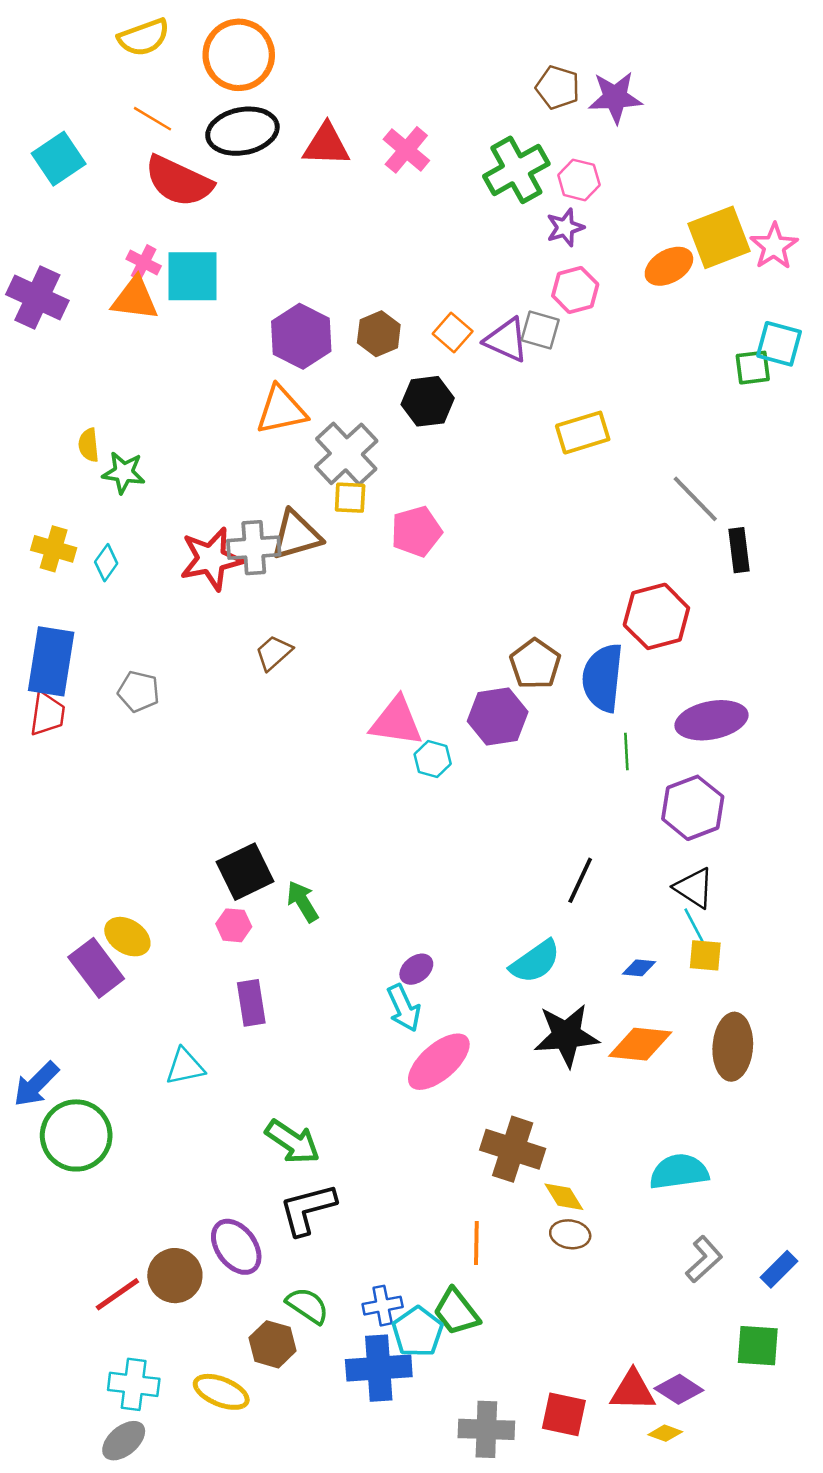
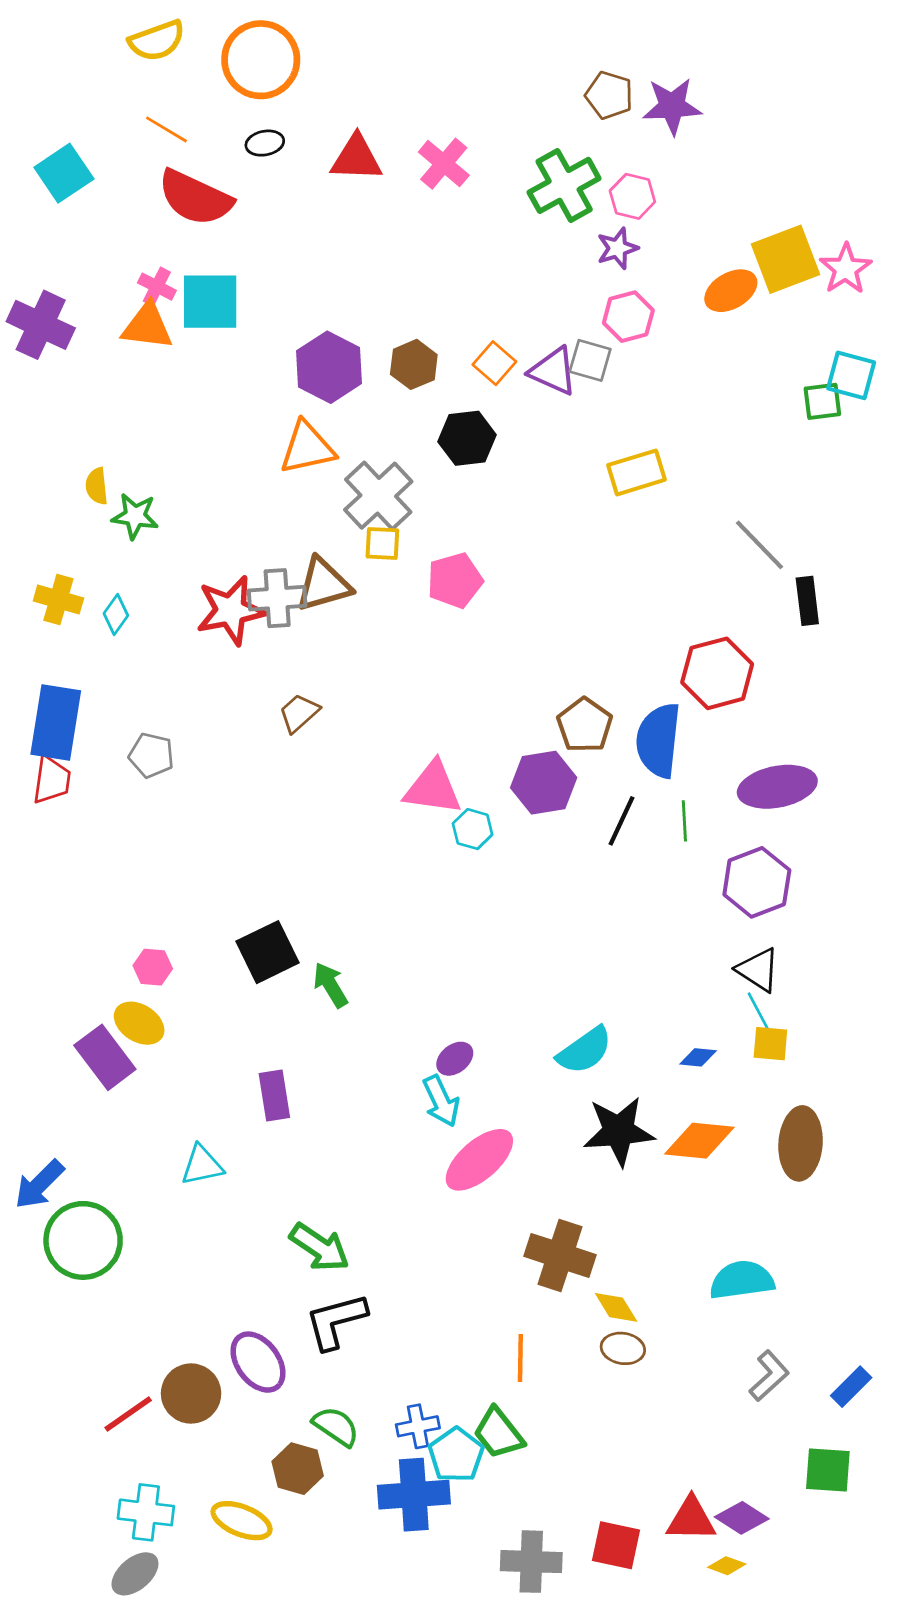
black ellipse: (242, 131) -> (265, 143), size x0.5
black line: (580, 880) -> (622, 821), moved
pink hexagon: (234, 925) -> (153, 967), moved

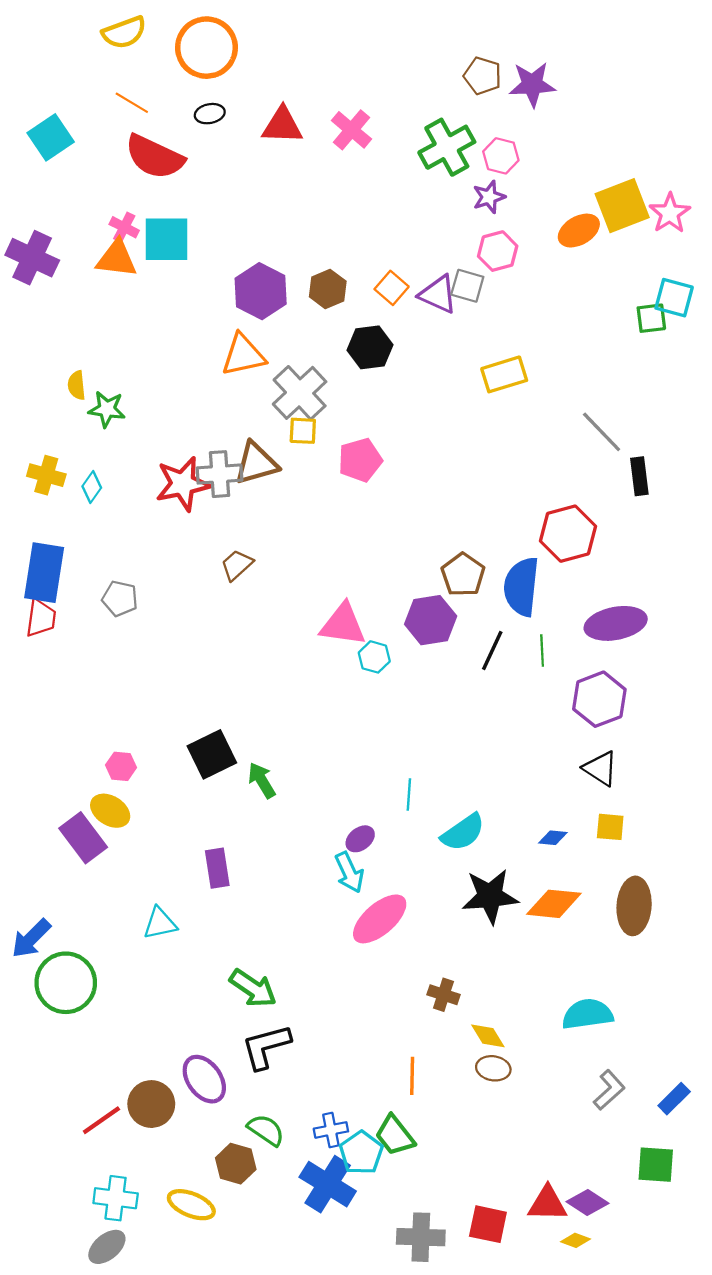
cyan line: (758, 1011) -> (409, 794), moved, turned 32
brown cross: (560, 1255) -> (444, 995), size x0.6
blue cross: (414, 1495) -> (328, 1184), turned 36

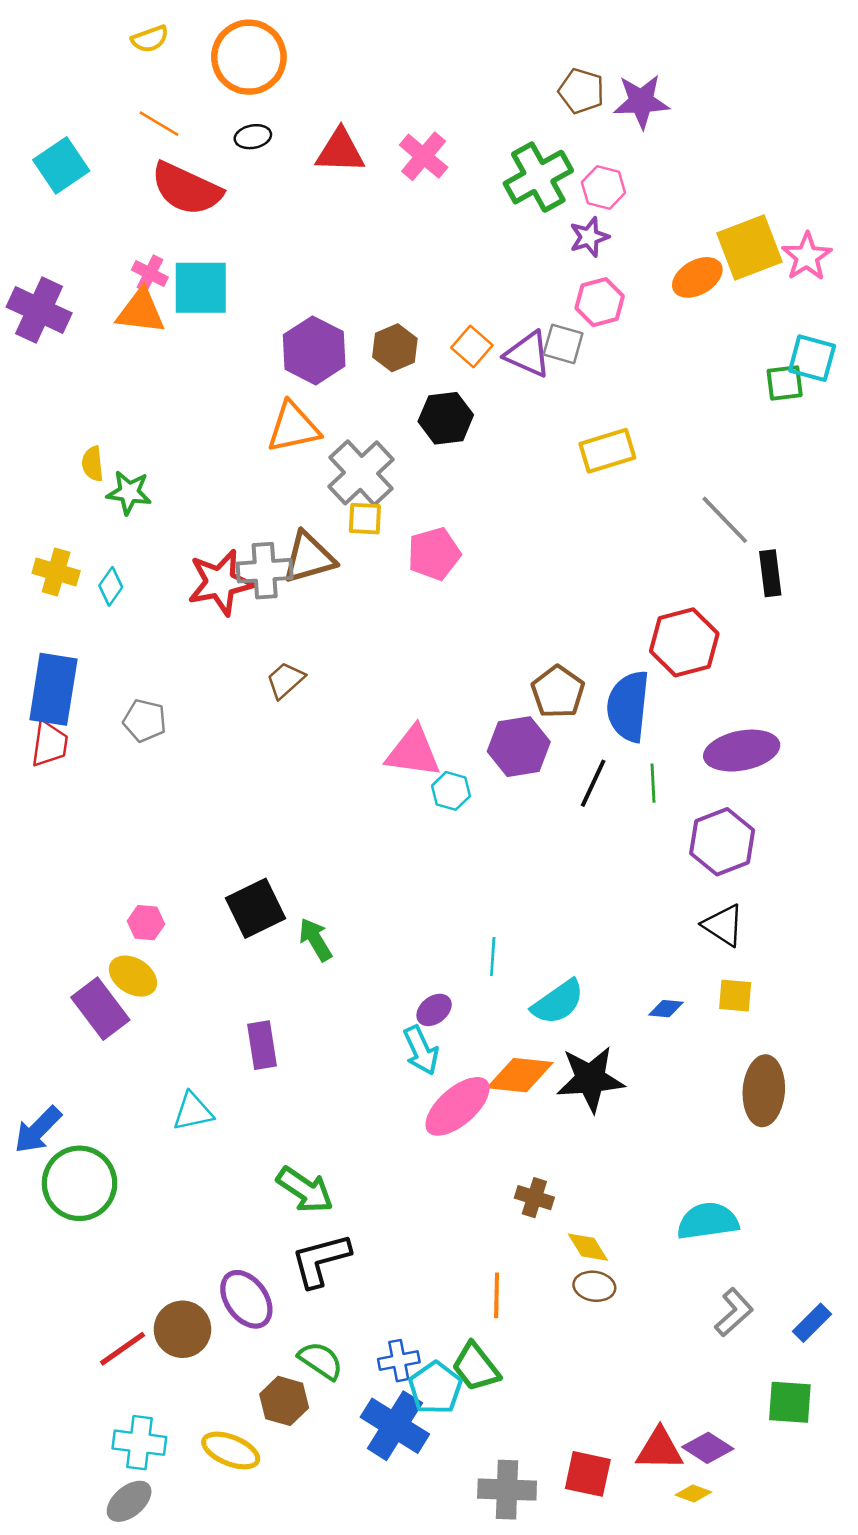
yellow semicircle: (124, 32) -> (150, 39), size x0.7
orange diamond: (554, 904) -> (520, 1075), moved

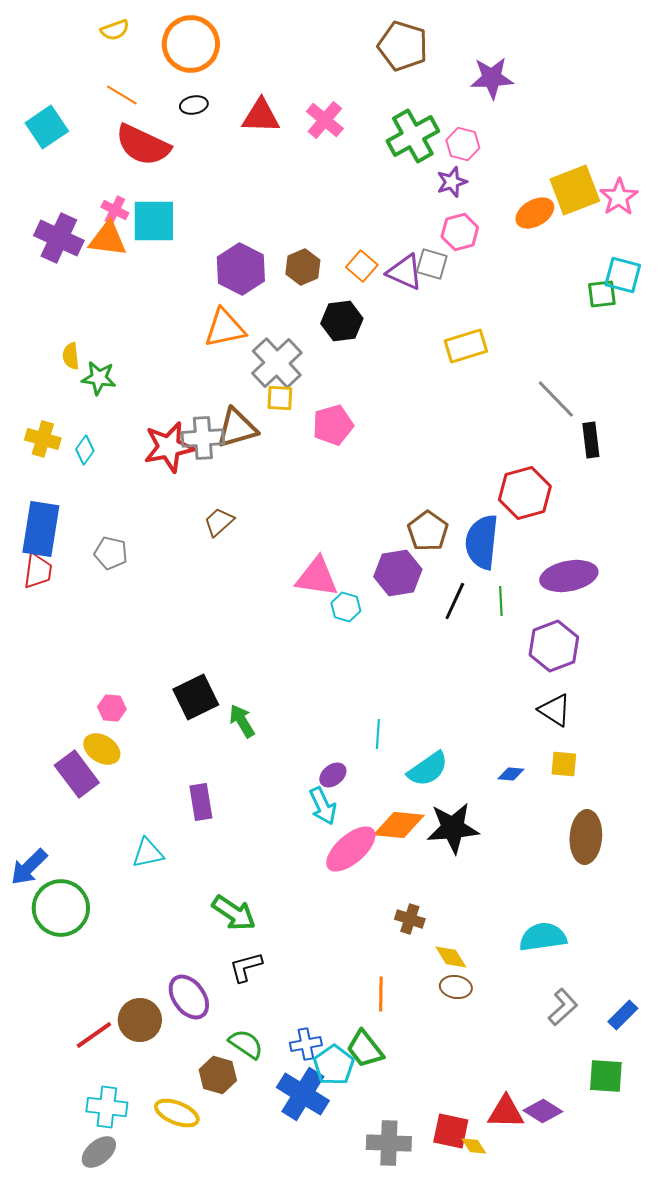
brown pentagon: (581, 91) -> (403, 46), moved, size x1.4
purple cross: (39, 310) -> (59, 238), moved
black L-shape: (321, 1260) -> (246, 967), size x0.7
yellow diamond: (693, 1493) -> (474, 1146), moved, turned 36

